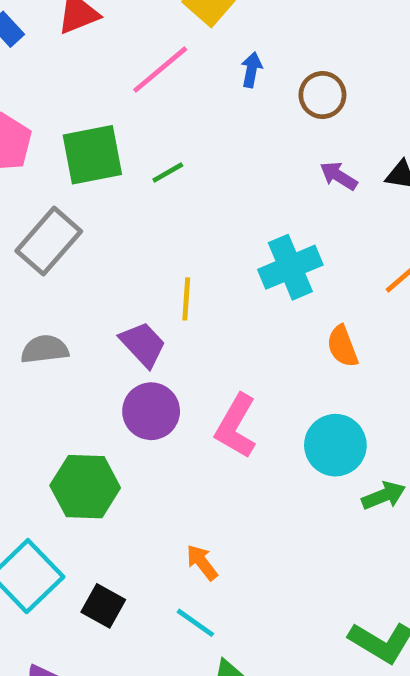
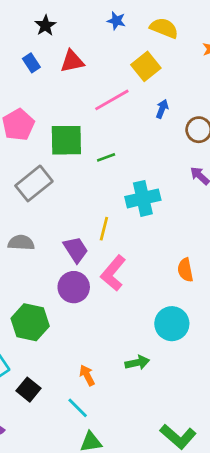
cyan cross: (290, 267) -> (143, 198), moved
pink L-shape: (236, 426) -> (113, 273), moved
green arrow: (384, 496) -> (137, 363), moved

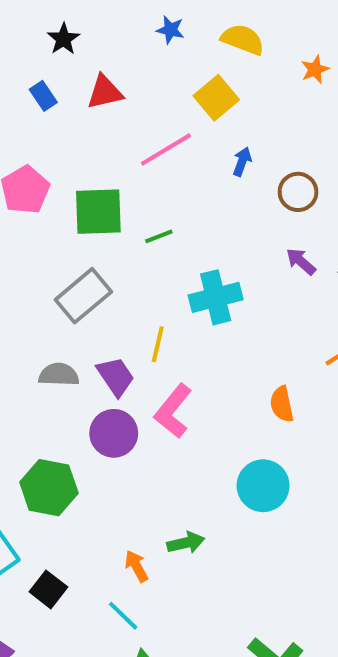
gray rectangle: (34, 183) -> (83, 296), moved
gray semicircle: (21, 243) -> (59, 375), moved
green arrow: (137, 363) -> (186, 543), moved

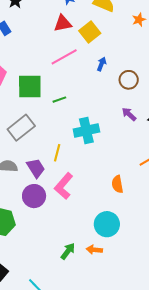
red triangle: (105, 92) -> (63, 23), moved
green arrow: (186, 543) -> (68, 251), turned -42
orange arrow: (136, 566) -> (94, 250), moved, turned -56

